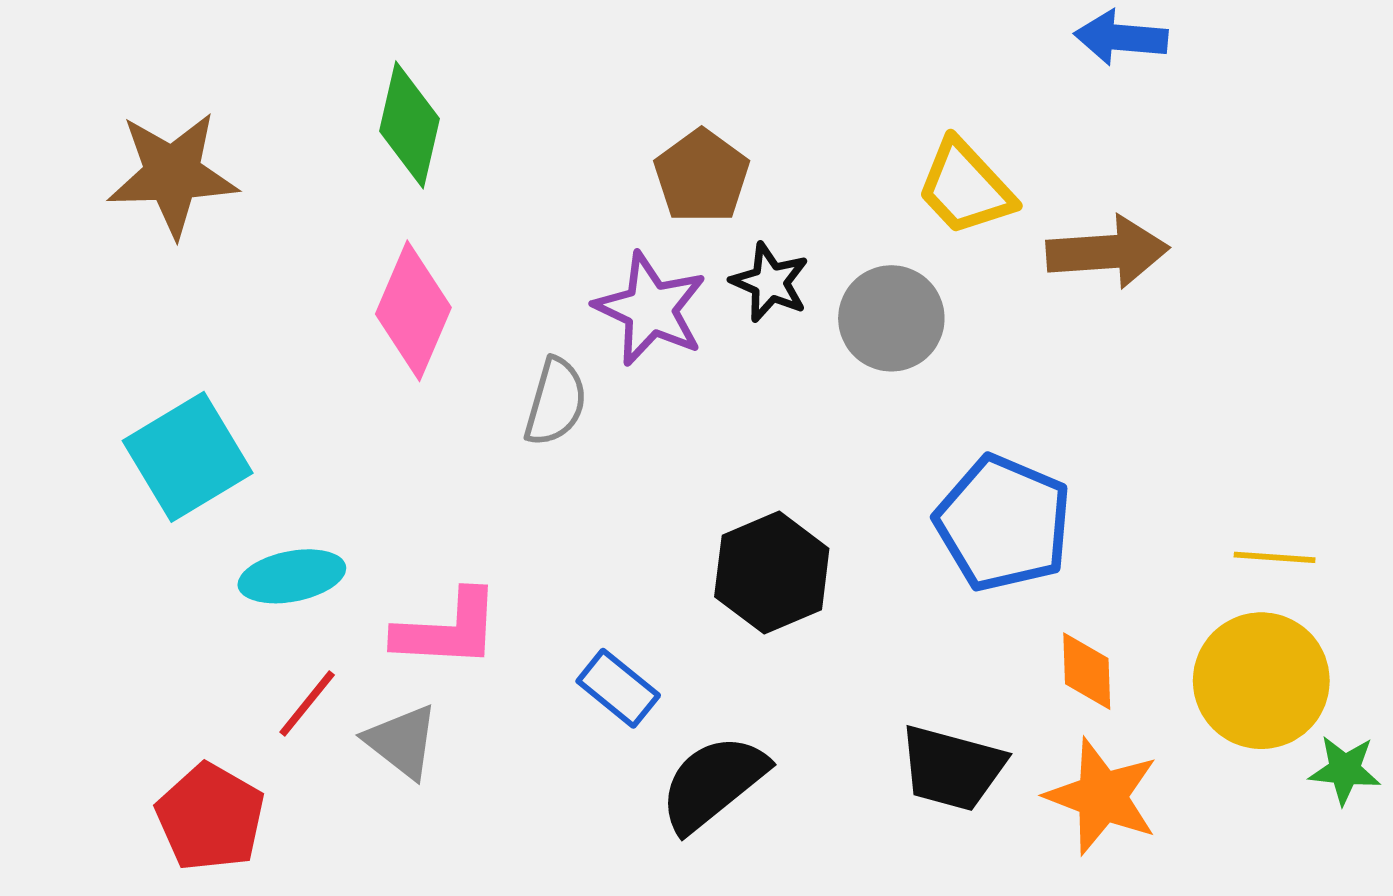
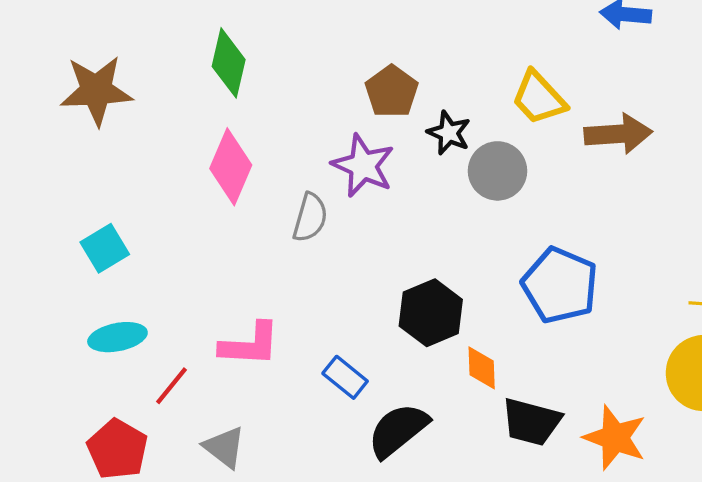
black star: (770, 282) -> (449, 133), moved
cyan square: (188, 457) -> (105, 248), size x0.7
cyan ellipse: (292, 576) -> (117, 337), moved
orange diamond: (1087, 671) -> (482, 368), moved
gray triangle: (402, 741) -> (224, 447), moved

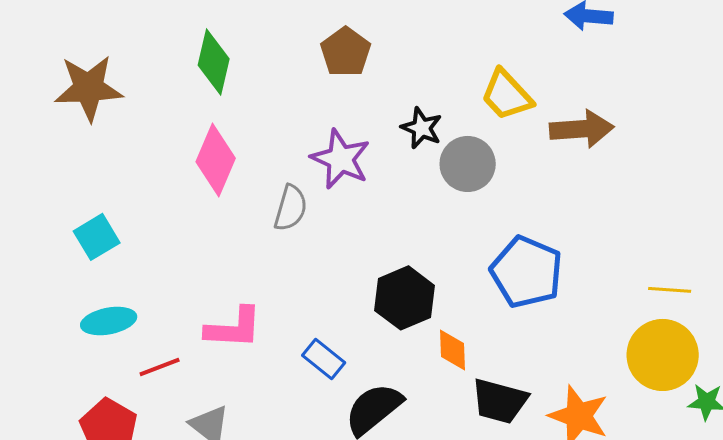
brown pentagon: (392, 92) -> (346, 52), moved
red line: (171, 386) -> (160, 367), turned 30

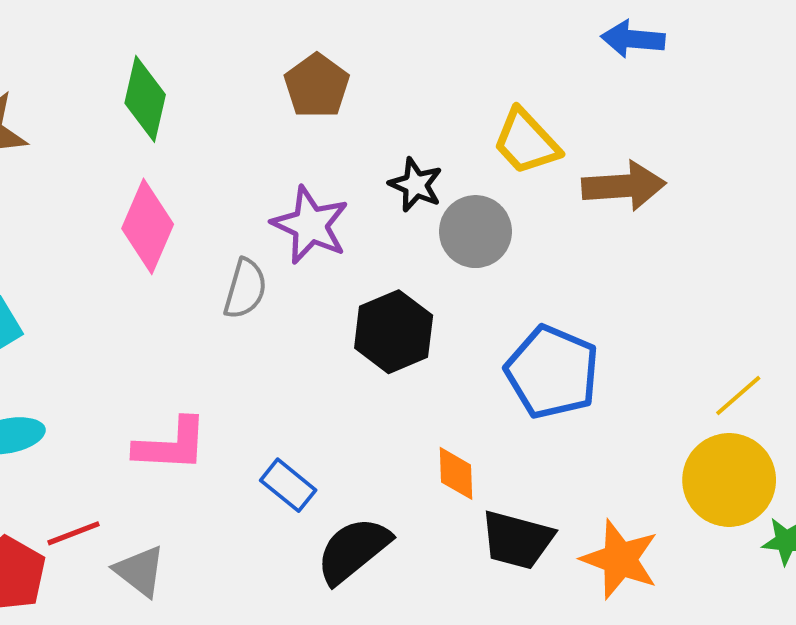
yellow line: (670, 290) -> (738, 395), turned -45
black hexagon: (405, 298) -> (394, 332), moved
red line: (160, 367) -> (74, 533), moved

